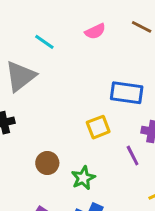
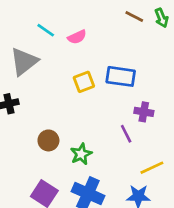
pink semicircle: (95, 31) -> (77, 37), moved
yellow square: (98, 127) -> (84, 82), moved

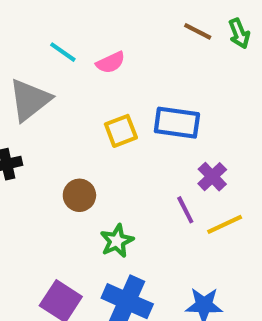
purple cross: (144, 112) -> (212, 177), turned 36
brown circle: (48, 140) -> (79, 195), moved
yellow line: (152, 168) -> (225, 224), moved

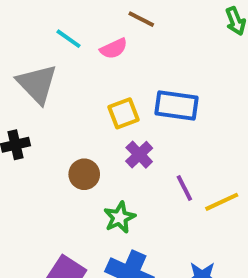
brown line: (198, 31) -> (141, 19), moved
gray triangle: (30, 100) -> (37, 84), turned -36
purple cross: (212, 177) -> (139, 155), moved

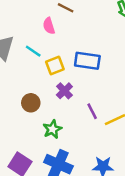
cyan line: (68, 39) -> (33, 51), moved
pink semicircle: (114, 49) -> (49, 26), turned 98

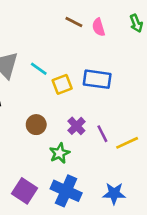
pink semicircle: (49, 26) -> (99, 27), moved
purple cross: (64, 91) -> (76, 126), moved

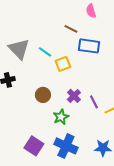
brown line: (74, 22) -> (71, 29), moved
pink semicircle: (99, 27) -> (91, 11), moved
blue rectangle: (97, 79) -> (89, 46), moved

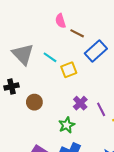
pink semicircle: (91, 11) -> (60, 21), moved
blue rectangle: (89, 46) -> (96, 51), turned -50
brown circle: (43, 95) -> (34, 102), moved

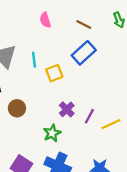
brown line: (77, 33) -> (84, 25), moved
cyan line: (50, 57) -> (34, 60), turned 48
purple line: (101, 109) -> (89, 116), turned 56

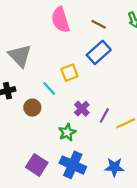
pink semicircle: (45, 20) -> (60, 20), size x1.6
cyan line: (34, 60) -> (49, 88), moved, turned -35

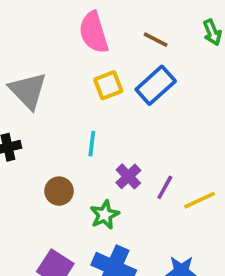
yellow square: (69, 73) -> (108, 85), moved
cyan line: (49, 88) -> (92, 144), moved, turned 49
brown circle: (32, 108) -> (59, 191), moved

